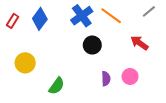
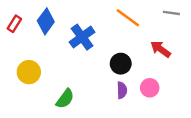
gray line: (149, 11) -> (171, 13), turned 48
blue cross: (82, 16) -> (82, 37), moved
black circle: (92, 45) -> (121, 64), moved

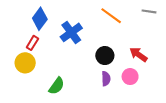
red rectangle: (14, 24) -> (32, 43), moved
red arrow: (161, 49) -> (138, 54), moved

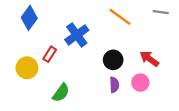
blue diamond: (40, 19) -> (29, 18), moved
red rectangle: (32, 43) -> (50, 54), moved

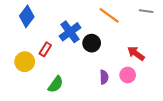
black circle: (113, 60) -> (92, 43), moved

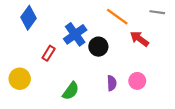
red arrow: (136, 53) -> (139, 39), moved
yellow circle: (25, 62) -> (20, 79), moved
green semicircle: (56, 84) -> (71, 91), moved

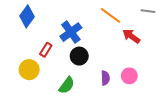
black circle: (98, 47) -> (79, 56), moved
yellow circle: (20, 79) -> (29, 70), moved

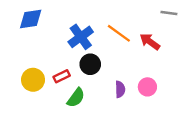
orange line: (111, 15) -> (119, 33), moved
blue diamond: (27, 16) -> (31, 19), turned 45
red rectangle: (46, 50) -> (62, 76), moved, turned 32

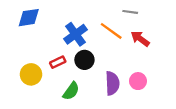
gray line: (169, 13) -> (130, 12), moved
red rectangle: (62, 76) -> (58, 62), moved
purple semicircle: (120, 89) -> (112, 83), size x1.5

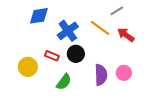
gray line: (130, 12) -> (117, 11), turned -40
blue diamond: (29, 18) -> (39, 16), moved
red rectangle: (58, 62) -> (52, 56), turned 48

